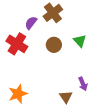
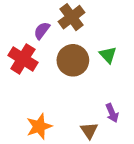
brown circle: (54, 45) -> (73, 60), size x1.5
orange star: (18, 94) -> (39, 126), moved

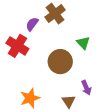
brown circle: (73, 60) -> (60, 62), moved

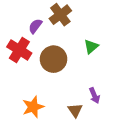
green triangle: (83, 43) -> (91, 47), turned 32
brown circle: (60, 62) -> (54, 59), moved

